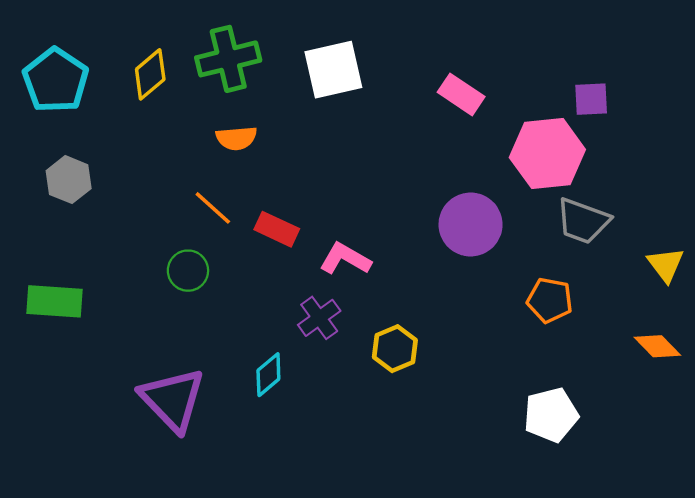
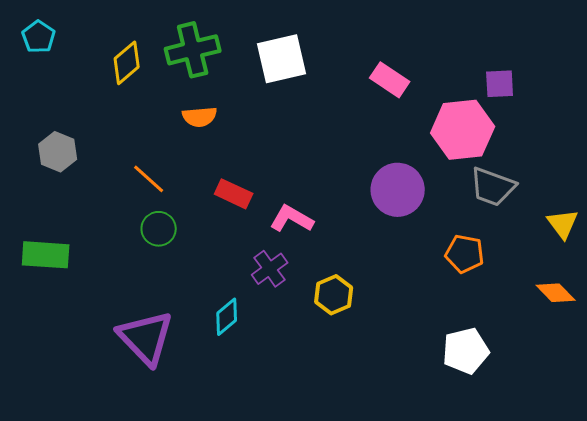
cyan pentagon: (56, 80) -> (39, 37), moved, size x0.6
orange line: (213, 208) -> (149, 179), moved

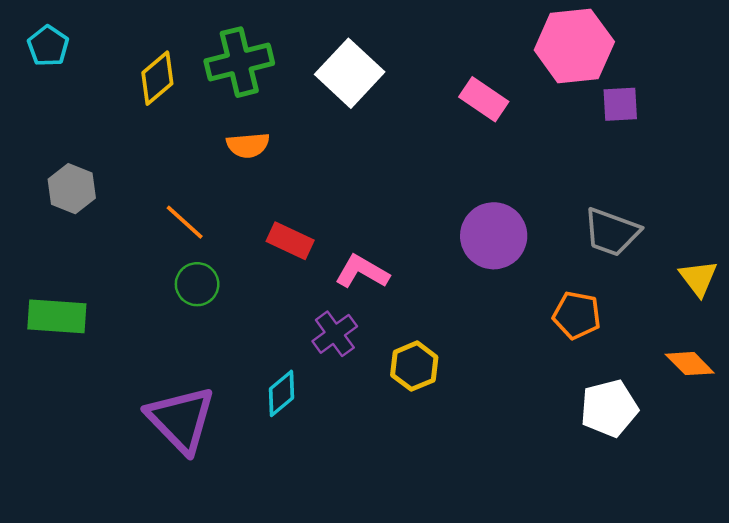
white square: (282, 59) -> (350, 73), turned -34
pink hexagon: (463, 130) -> (574, 46), moved
white pentagon: (466, 351) -> (609, 408), moved

